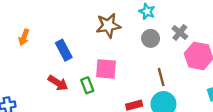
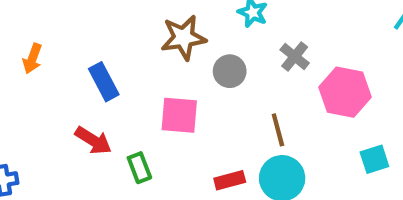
gray cross: (180, 33) -> (295, 56), moved
gray circle: (151, 38) -> (230, 71), moved
green rectangle: (87, 85) -> (139, 168), moved

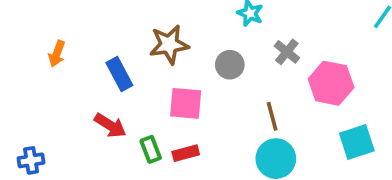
brown star: (183, 38) -> (169, 44), moved
cyan square: (374, 159) -> (357, 142), size x1.4
red rectangle: (230, 180) -> (186, 153), moved

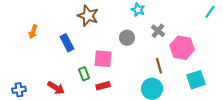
brown star: (169, 44) -> (88, 16), moved, turned 30
brown line: (272, 116) -> (159, 66), moved
red arrow: (110, 125) -> (56, 88), moved
green rectangle: (151, 149) -> (84, 74), moved

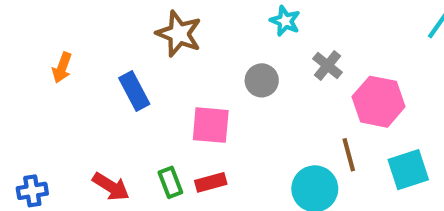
brown line: (159, 66) -> (349, 155), moved
green rectangle: (84, 74) -> (170, 182), moved

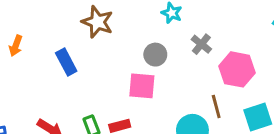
pink square: (211, 125) -> (142, 86), moved

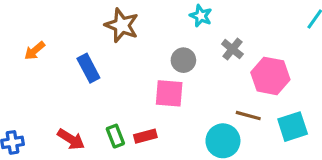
orange arrow: (16, 46) -> (35, 51), turned 30
brown line: (216, 107) -> (248, 116), turned -60

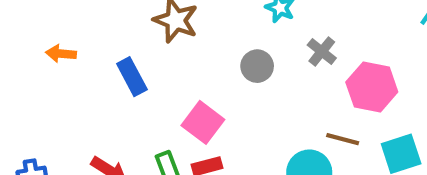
orange arrow: (35, 51) -> (61, 54), turned 45
pink square: (169, 93) -> (203, 122), moved, turned 32

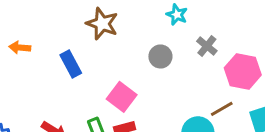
brown line: (343, 139) -> (222, 109), turned -45

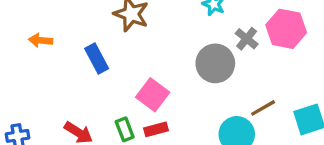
gray circle: (160, 56) -> (215, 63), moved, size x1.5
pink hexagon: (243, 71) -> (286, 29), moved

